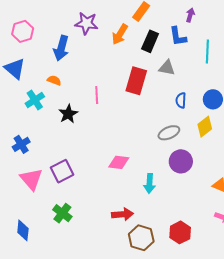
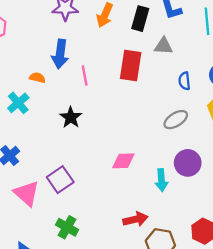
blue arrow: (61, 48) -> (60, 54), moved
pink line: (97, 95) -> (85, 76), moved
black star: (68, 114) -> (71, 117), moved
purple circle: (181, 161) -> (188, 163), moved

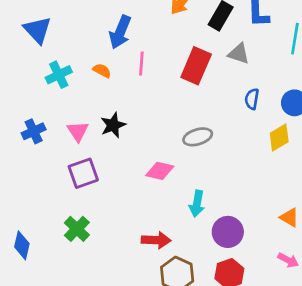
orange semicircle: (37, 78) -> (102, 71), moved
black star: (71, 117) -> (113, 125), moved
gray ellipse: (176, 120) -> (198, 137), moved
purple circle: (188, 163) -> (228, 232), moved
pink triangle: (26, 193) -> (78, 131), moved, size x0.7

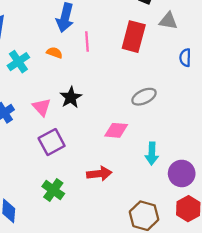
red arrow: (156, 240) -> (99, 174), moved

